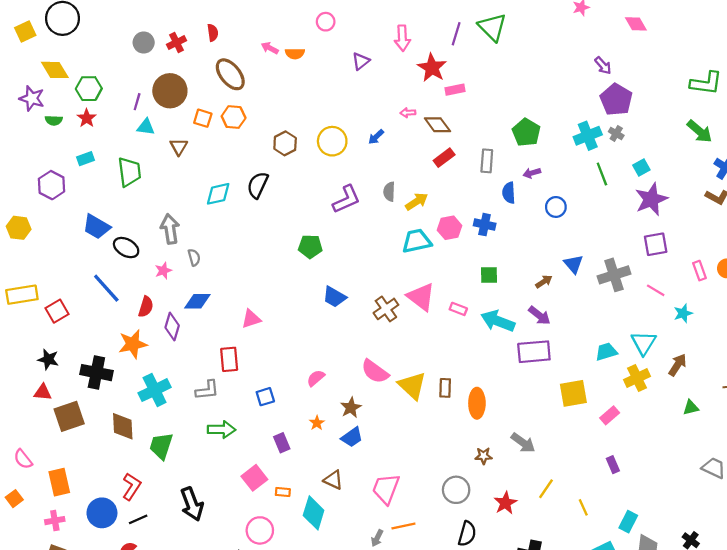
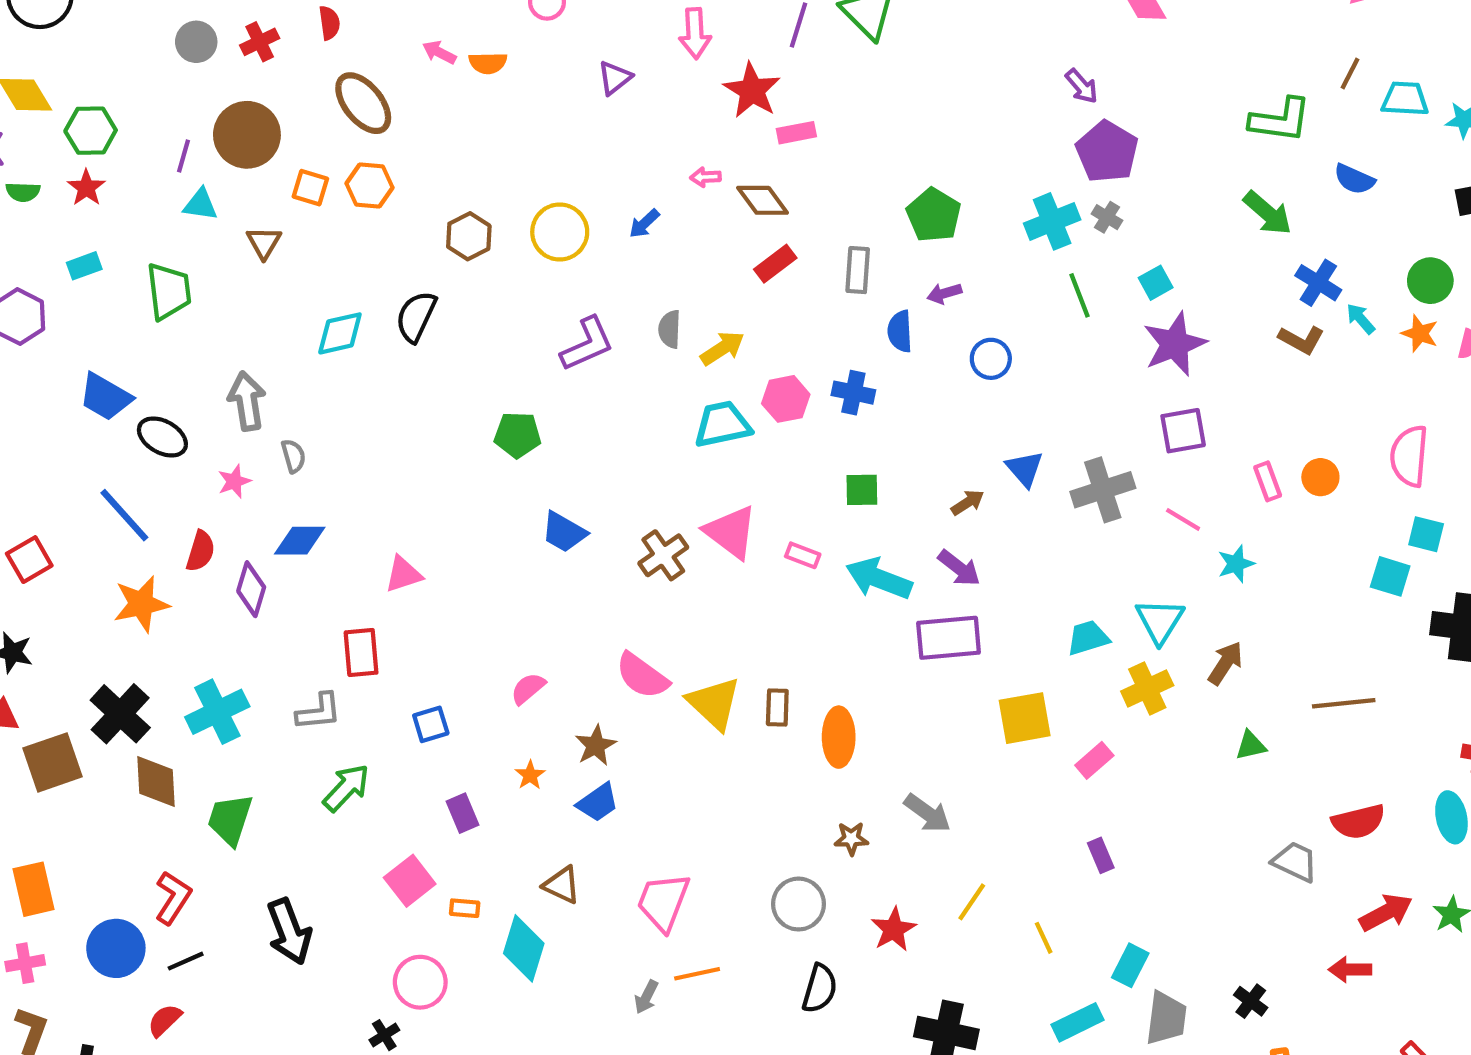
orange star: (133, 344) -> (141, 604), moved
black cross: (96, 373) -> (120, 714), moved, turned 32
green arrow: (221, 430) -> (346, 788), turned -48

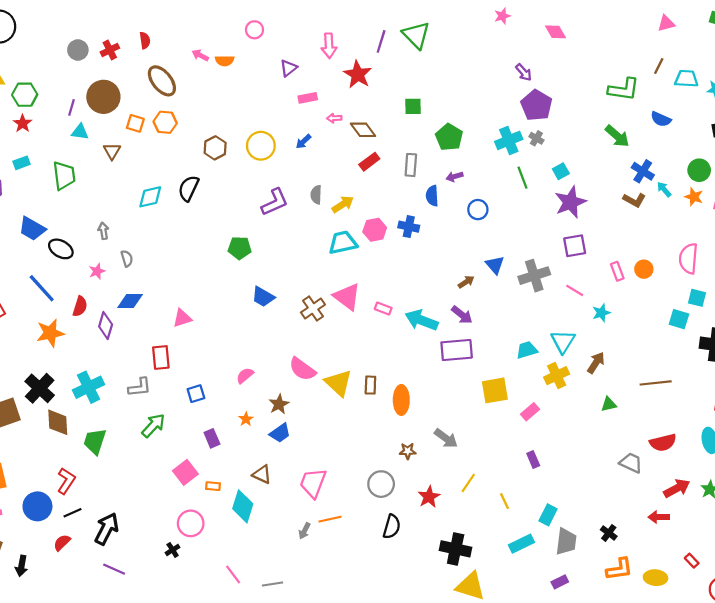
pink rectangle: (796, 133) -> (308, 98), moved
gray arrow: (247, 401) -> (103, 231), size x0.6
green square: (862, 490) -> (413, 106), moved
black arrow: (289, 931) -> (107, 529), moved, turned -132

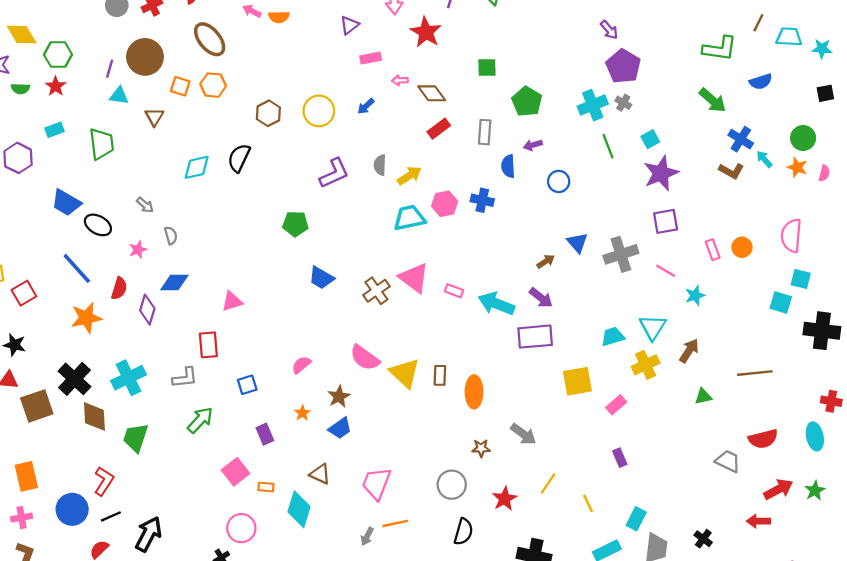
blue semicircle: (661, 119) -> (761, 82), turned -42
gray arrow: (103, 231) -> (145, 205), turned 140

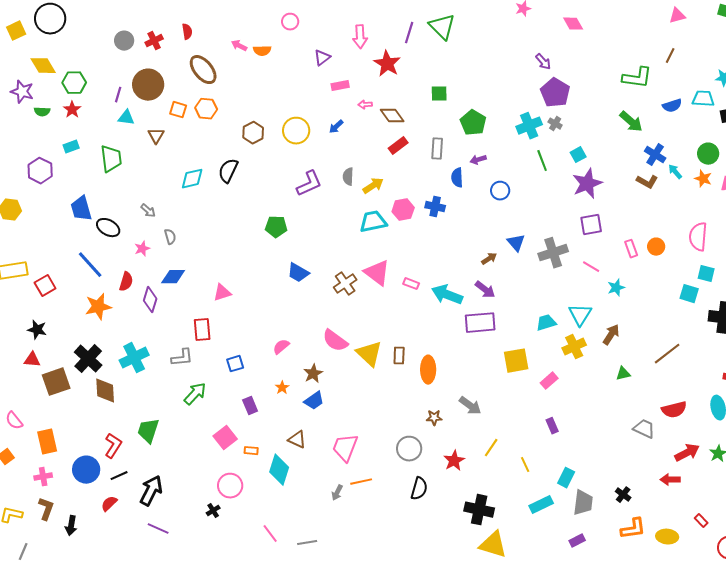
cyan trapezoid: (789, 37) -> (703, 99), moved
blue trapezoid: (66, 203) -> (81, 209), turned 44
brown line: (755, 373) -> (667, 354), turned -32
green trapezoid: (136, 438) -> (148, 431), moved

